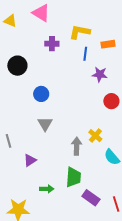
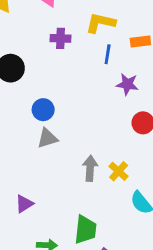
gray triangle: (45, 124) -> (47, 138), moved, turned 42
gray arrow: (77, 146) -> (90, 168), moved

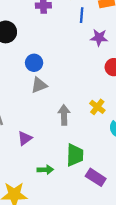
gray arrow: (90, 168) -> (64, 115), moved

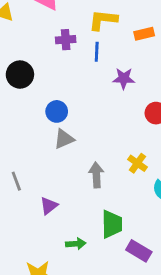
blue line: (82, 15) -> (97, 52), moved
purple star: (99, 38) -> (124, 78), moved

